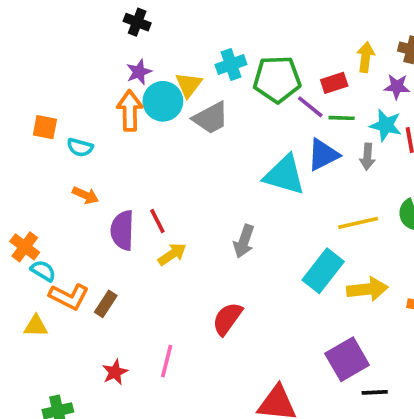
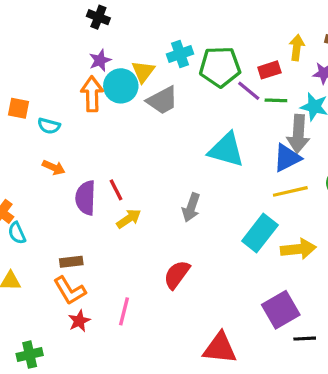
blue triangle: (323, 155) -> (287, 158), moved
gray arrow: (367, 157) -> (298, 134), size x1.6
cyan semicircle: (43, 271) -> (17, 233), turned -145
orange L-shape: (69, 297) -> (70, 291), moved, turned 32
brown rectangle: (106, 304) -> (71, 262), turned 50

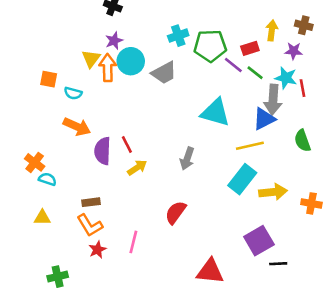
yellow triangle: (143, 72) -> (91, 59), moved
green line: (276, 100) -> (255, 73), turned 36
orange arrow: (54, 167) -> (77, 127), size x1.5
yellow line: (290, 191) -> (250, 146), moved
cyan semicircle: (17, 233) -> (47, 179), turned 132

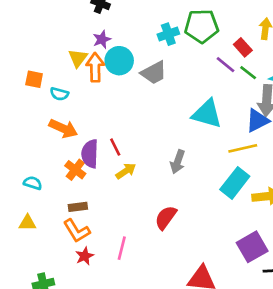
green pentagon: (210, 46) -> (202, 26), moved
red rectangle: (250, 48) -> (243, 47), turned 66
orange cross: (35, 162) -> (75, 170), moved

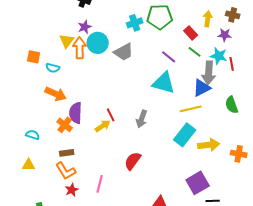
purple line: (226, 65) -> (169, 57), moved
red line: (115, 147) -> (111, 115), moved

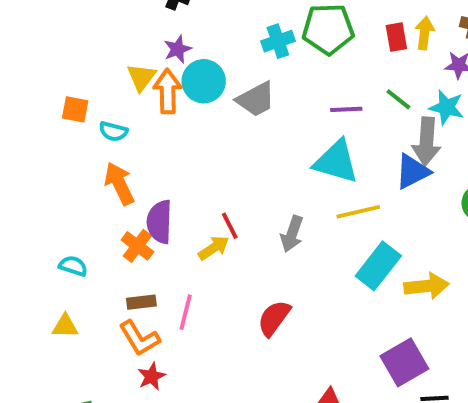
red rectangle: (191, 33) -> (396, 37), moved, turned 32
purple line: (169, 57) -> (346, 109), turned -42
orange arrow: (56, 94) -> (119, 184), turned -140
yellow line: (191, 109) -> (358, 212), moved
pink line: (100, 184) -> (186, 312), moved

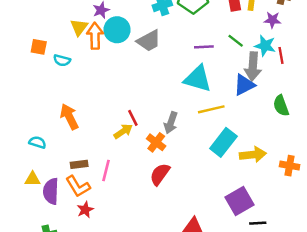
orange arrow: (119, 184) -> (69, 117), moved
purple semicircle: (159, 222) -> (51, 191), moved
orange cross: (137, 246) -> (156, 142), moved

